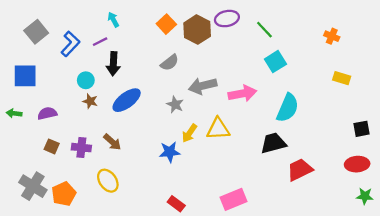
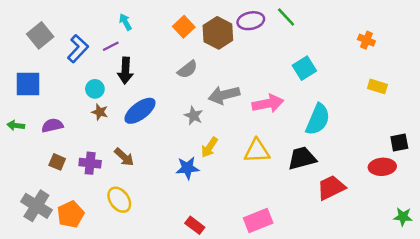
green line: (264, 30) -> (286, 17), moved
yellow triangle: (218, 129) -> (257, 151), moved
red ellipse: (357, 164) -> (382, 167), moved

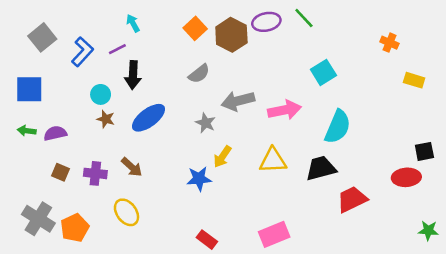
yellow rectangle: (377, 86) -> (414, 80), moved
green arrow: (16, 125) -> (27, 131), moved

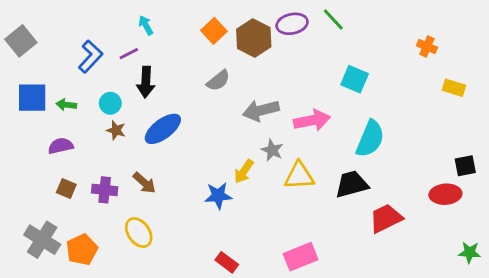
gray square: (42, 37) -> (21, 41), moved
cyan square: (323, 72) -> (355, 79), turned -35
gray star: (206, 123) -> (272, 150), moved
green arrow: (27, 131) -> (66, 105), moved

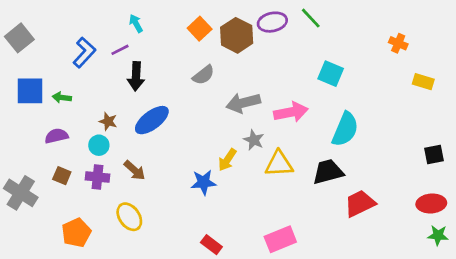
cyan circle: (110, 103) -> (99, 145), moved
red ellipse: (445, 194) -> (431, 203), moved
gray cross: (42, 240) -> (21, 193), moved

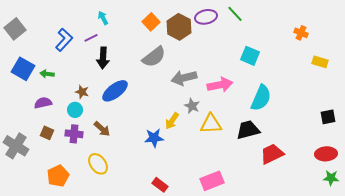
gray semicircle: (203, 75) -> (154, 57), size x1.4
blue square: (30, 91) -> (23, 69), turned 30

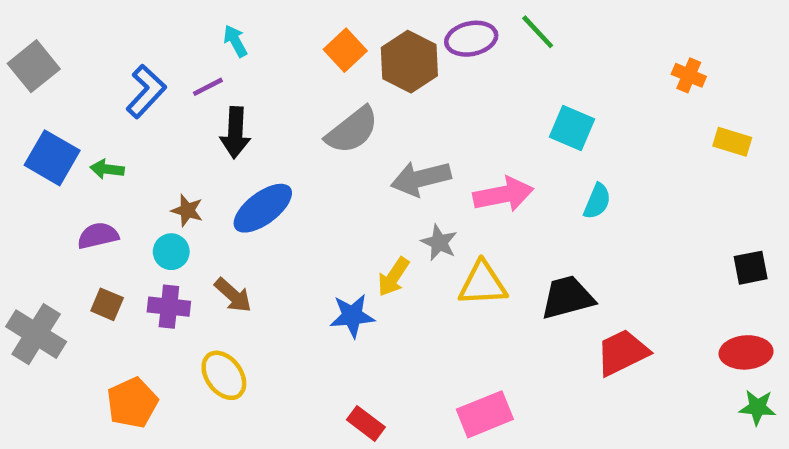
cyan semicircle: (261, 98) -> (597, 201), moved, size x0.6

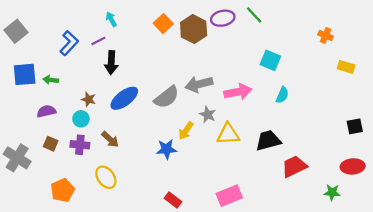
gray semicircle: (352, 130) -> (166, 97), moved
blue square: (52, 158) -> (25, 74), turned -35
green star: (757, 407) -> (332, 192), moved

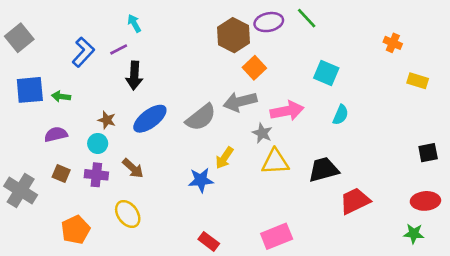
orange square: (163, 24) -> (254, 68), moved
gray star: (208, 115) -> (262, 133), moved
green star: (332, 192) -> (414, 234), moved

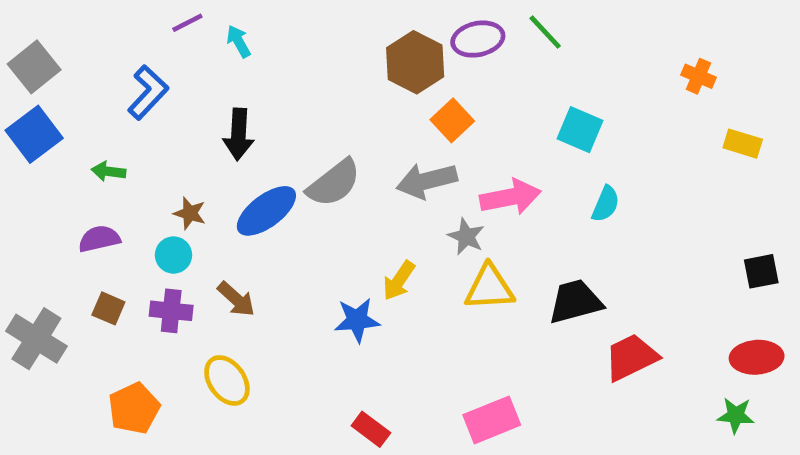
purple line: (119, 49) -> (187, 23), moved
blue square: (30, 90) -> (34, 134), moved, turned -32
gray semicircle: (201, 117) -> (334, 183), moved

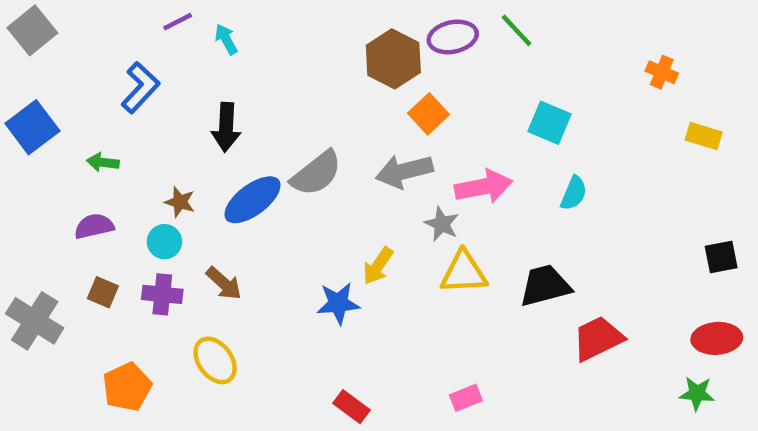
gray square: (34, 67) -> (32, 30), moved
pink rectangle: (492, 420) -> (466, 398), size x0.6

